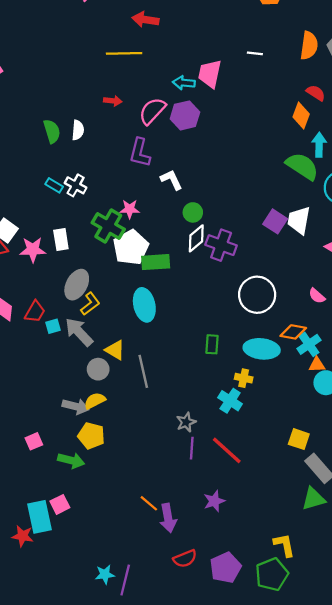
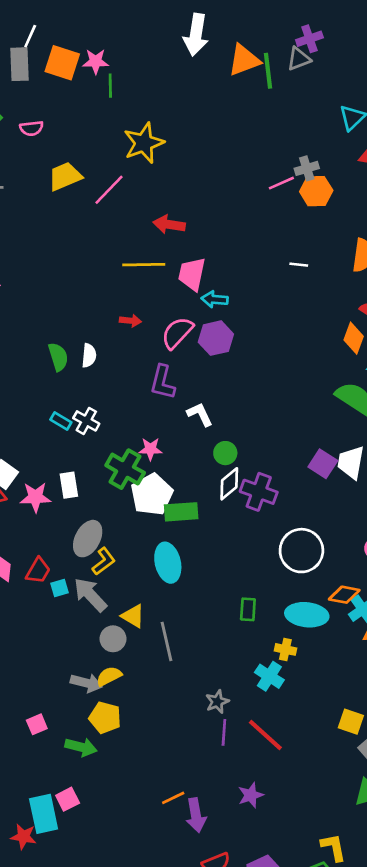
pink trapezoid: (210, 74) -> (192, 274), moved
orange line: (149, 503) -> (173, 798), turned -66

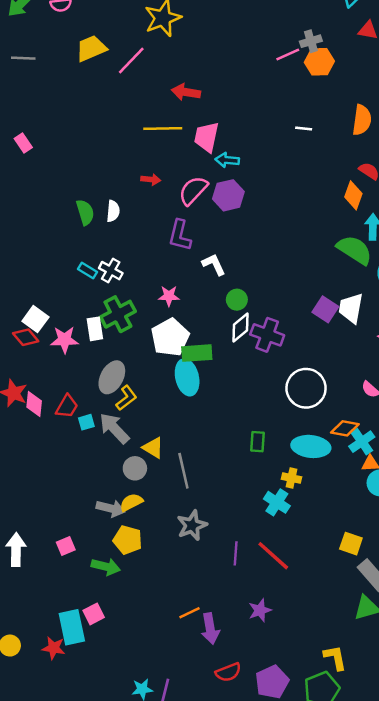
green cross: (125, 469) -> (118, 314), moved, turned 32
cyan ellipse: (168, 563) -> (187, 377), moved
gray star: (217, 702) -> (192, 525), moved, size x1.4

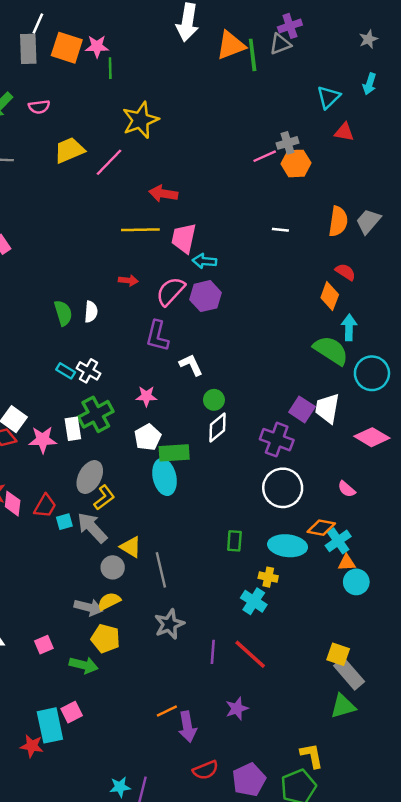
purple cross: (267, 335) -> (277, 440), moved
white pentagon: (170, 337) -> (148, 437), size x0.7
yellow square: (351, 544) -> (338, 654), moved

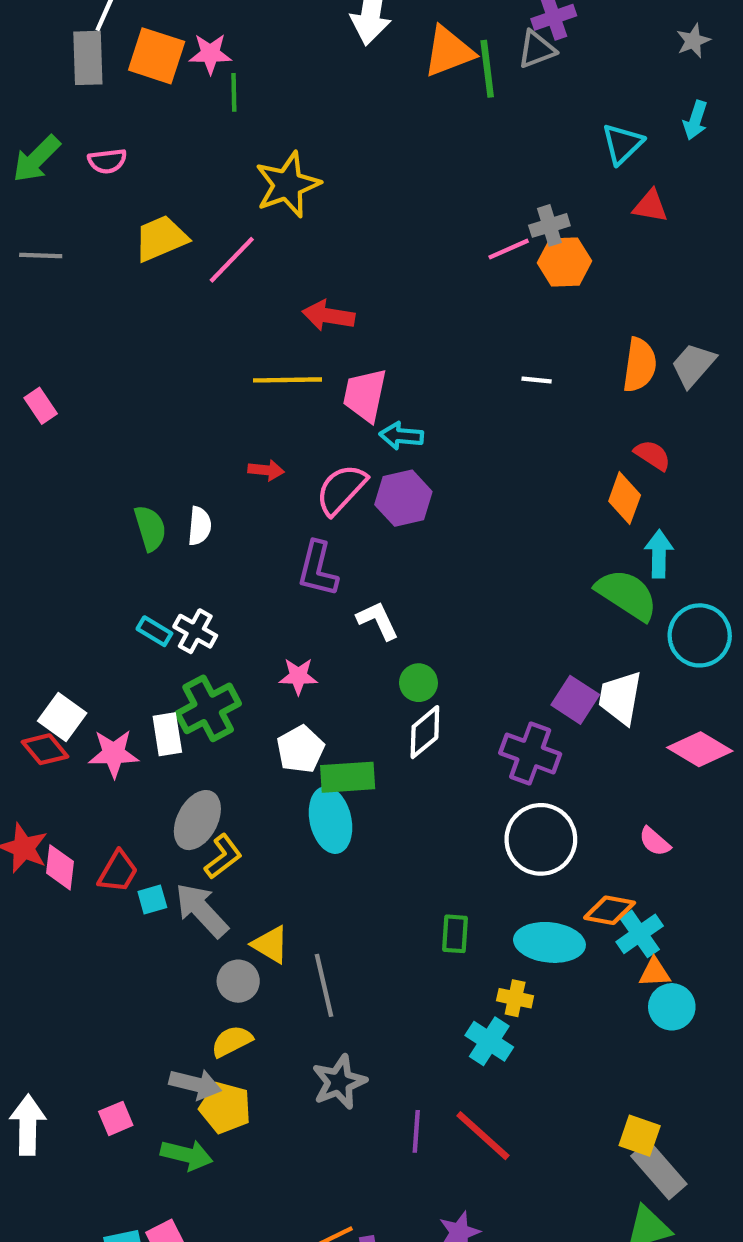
gray arrow: (89, 607) -> (195, 1084), moved

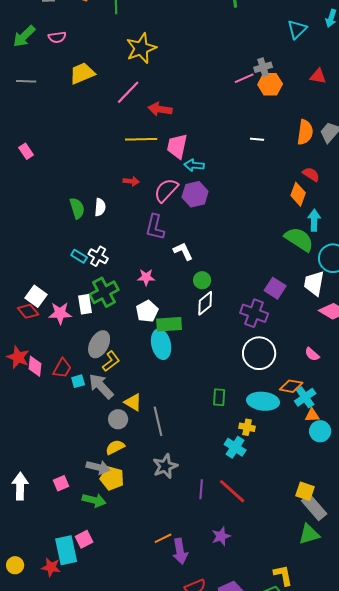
red triangle: (650, 206) -> (318, 76), moved
pink line: (232, 260) -> (128, 92), moved
white trapezoid: (620, 698) -> (314, 283), moved

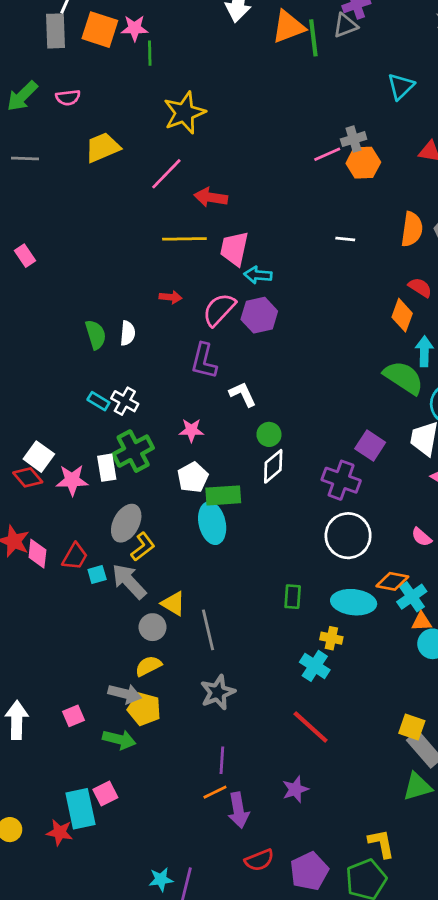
purple line: (201, 489) -> (222, 760), moved

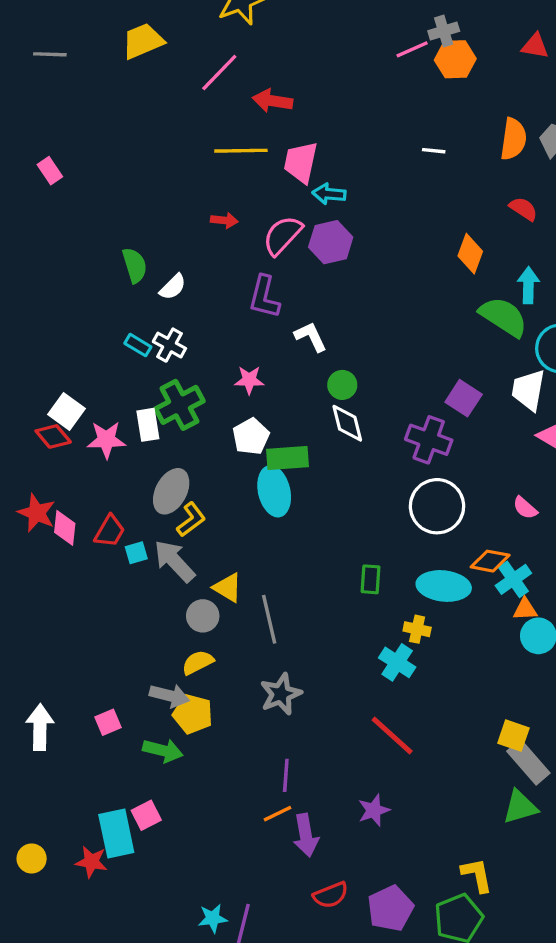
orange diamond: (402, 315) -> (470, 254), moved
white semicircle: (128, 333) -> (173, 287), moved, turned 40
white diamond: (273, 466) -> (347, 423), turned -64

